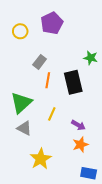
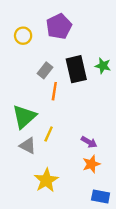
black rectangle: (73, 82) -> (76, 69), moved
yellow line: (52, 114) -> (49, 134), moved

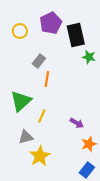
black rectangle: (76, 69) -> (76, 35), moved
gray triangle: (28, 146) -> (26, 137), moved, turned -42
orange star: (91, 164) -> (89, 144), moved
blue rectangle: (101, 196) -> (87, 170), turned -63

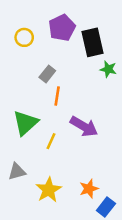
purple arrow: (77, 123) -> (84, 126), moved, size x1.6
gray triangle: (26, 137) -> (17, 172), moved
orange star: (89, 144) -> (89, 189), moved

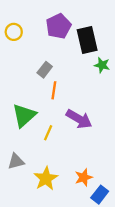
yellow circle: (24, 37) -> (14, 32), moved

